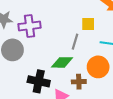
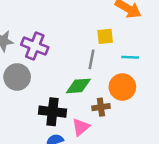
purple cross: (30, 26) -> (35, 46), turned 35

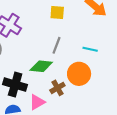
yellow square: (105, 36) -> (57, 13), moved
brown cross: (101, 107) -> (57, 88), turned -32

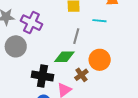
cyan line: (90, 49) -> (99, 21), moved

